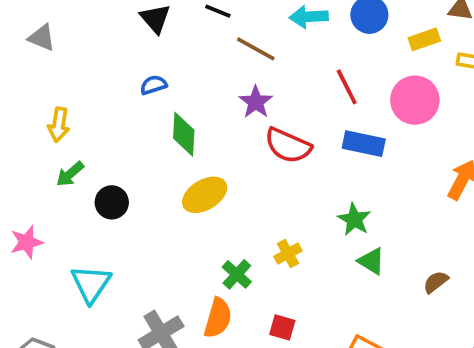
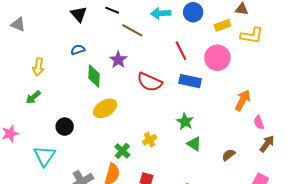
purple star: (256, 102) -> (118, 60), moved
yellow arrow: (59, 125) -> (38, 67), moved
black circle: (112, 202) -> (65, 127), moved

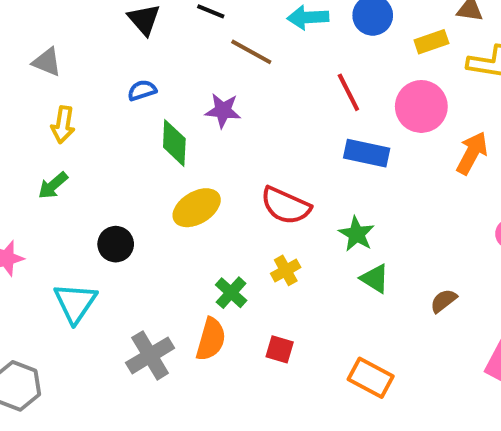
gray triangle: (18, 24) -> (47, 62), moved
purple star: (118, 60) -> (223, 111), turned -30
red semicircle: (150, 82) -> (286, 206), moved
orange arrow: (243, 100) -> (472, 153), moved

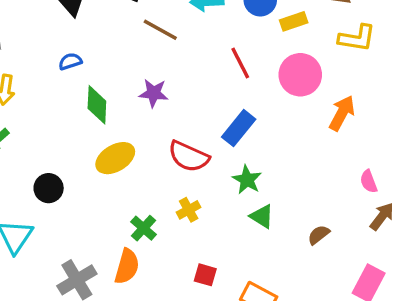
yellow rectangle: (431, 42) -> (294, 21), moved
purple star: (223, 111) -> (154, 93), moved
blue rectangle: (367, 153) -> (239, 128), moved, turned -63
red square: (280, 349) -> (205, 275), moved

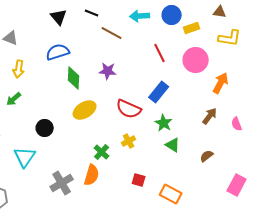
blue semicircle: (70, 61) -> (58, 52), size x1.6
brown arrow: (382, 216) -> (210, 116), moved

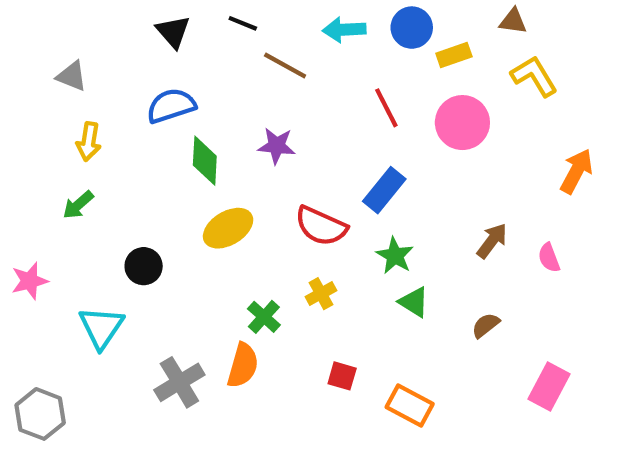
yellow L-shape: (230, 38) -> (534, 76), turned -130
orange arrow: (221, 83) -> (576, 171), moved

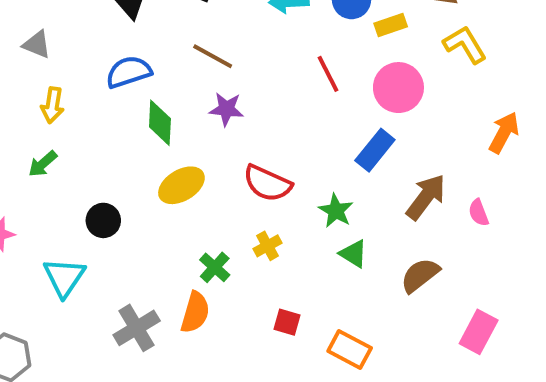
brown line: (285, 66) -> (213, 56), moved
blue rectangle: (384, 190) -> (375, 150), moved
brown arrow: (492, 241) -> (426, 197), size x1.4
brown semicircle: (486, 325) -> (420, 275), size x1.5

